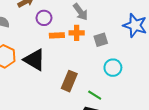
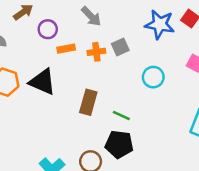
orange cross: (77, 33) -> (96, 52), moved
cyan circle: (113, 68) -> (153, 77), moved

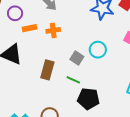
gray square: (120, 47) -> (77, 58), moved, turned -32
black pentagon: (119, 144) -> (88, 99), moved

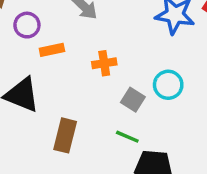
orange cross: (53, 30) -> (104, 63), moved
brown rectangle: (47, 70) -> (65, 135), moved

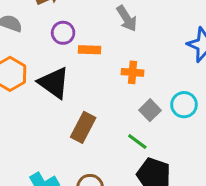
purple circle: (27, 25) -> (63, 33), moved

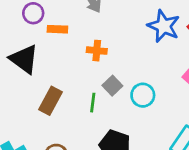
cyan circle: (184, 105) -> (143, 95), moved
green line: (137, 141) -> (93, 103), moved, turned 60

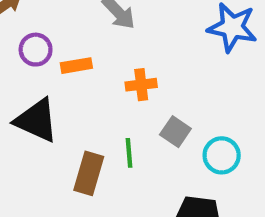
cyan circle: (143, 95) -> (222, 155), moved
green line: (93, 103) -> (129, 153), moved

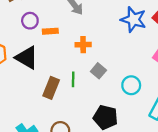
cyan circle: (222, 155) -> (131, 85), moved

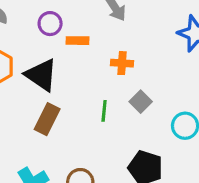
brown rectangle: (51, 88) -> (47, 119), moved

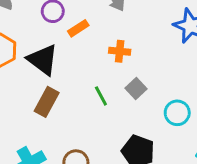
orange rectangle: (78, 41) -> (78, 28), turned -36
green line: (104, 111) -> (101, 96), turned -36

